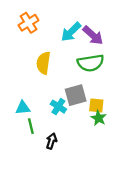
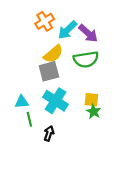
orange cross: (29, 23) -> (45, 21), moved
yellow semicircle: (43, 63) -> (53, 54), moved, turned -138
gray square: (76, 95) -> (49, 71), moved
cyan cross: (58, 107) -> (55, 101), size x1.6

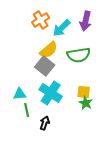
purple arrow: (88, 33) -> (86, 21), moved, turned 60
gray square: (49, 71) -> (45, 66), turned -36

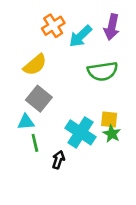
yellow semicircle: (49, 50) -> (35, 65), moved
gray square: (45, 66) -> (39, 99), moved
cyan cross: (51, 93) -> (81, 132), moved

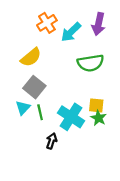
cyan triangle: (26, 122) -> (23, 108), turned -42
green line: (35, 143) -> (40, 112), moved

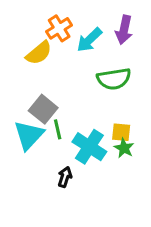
yellow semicircle: (31, 57) -> (39, 53), moved
cyan triangle: (23, 108) -> (29, 135), size x1.6
green line: (40, 112) -> (58, 129), moved

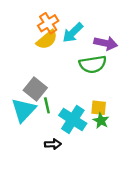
purple arrow: (124, 30) -> (106, 43), moved, turned -90
yellow semicircle: (39, 53) -> (47, 40), moved
black arrow: (65, 177) -> (53, 144), turned 70

